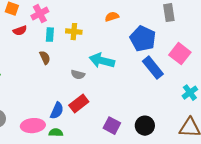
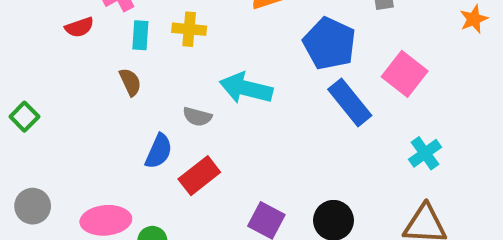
blue semicircle: (57, 111) -> (159, 151), moved

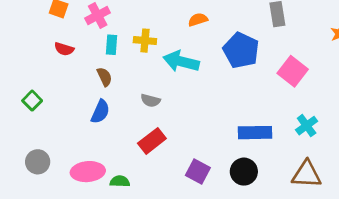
red semicircle: (79, 27) -> (64, 49), moved, turned 36
cyan arrow: (246, 88) -> (181, 61), moved
blue rectangle: (350, 102) -> (255, 133), moved, turned -52
blue semicircle: (159, 151) -> (100, 112), moved

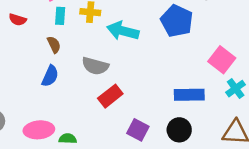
pink square: (293, 71) -> (222, 60), moved
gray semicircle: (150, 101) -> (95, 66), size x1.5
red rectangle: (152, 141) -> (110, 96), moved

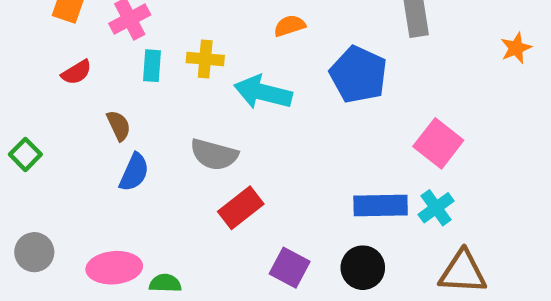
red semicircle: (18, 20) -> (76, 72), turned -48
brown semicircle: (54, 45) -> (119, 126), moved
cyan cross: (236, 89) -> (436, 208), moved

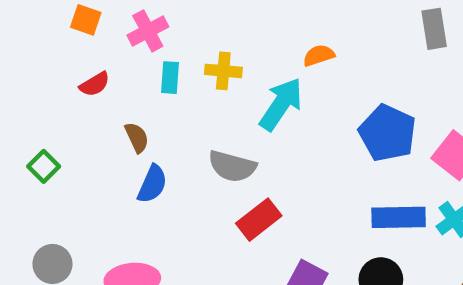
orange semicircle: (290, 26) -> (319, 55), moved
blue pentagon: (358, 75) -> (388, 133), moved
cyan arrow: (263, 92) -> (281, 104), turned 110

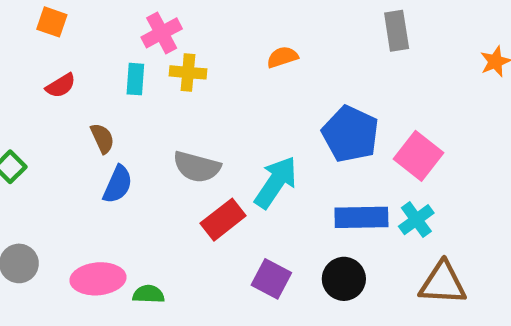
pink cross: (148, 31) -> (162, 33), moved
cyan arrow: (281, 104) -> (276, 182), moved

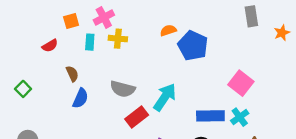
orange square: (52, 22) -> (71, 21), moved, turned -35
gray rectangle: (397, 31) -> (251, 16), moved
blue pentagon: (350, 134) -> (193, 46), moved

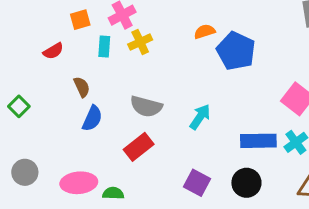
yellow cross: (118, 39) -> (140, 42), turned -30
cyan arrow: (165, 97) -> (200, 117), size x0.7
red rectangle: (137, 117) -> (139, 147), moved

